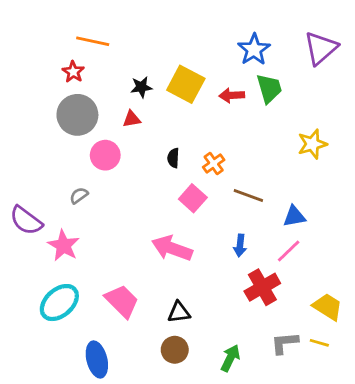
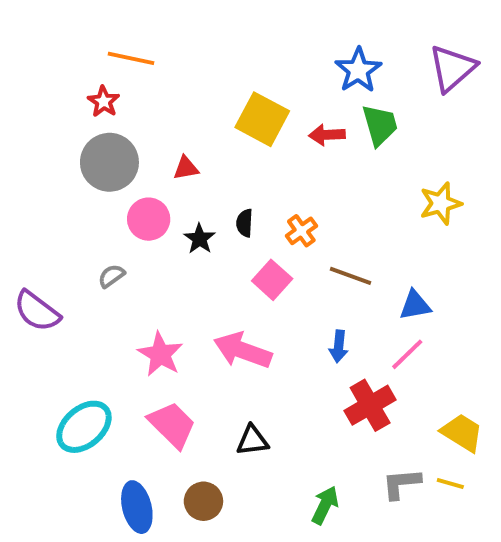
black star: (141, 87) -> (200, 239), moved, turned -30
pink star: (64, 246) -> (160, 354), moved
brown circle: (175, 350) -> (203, 501), moved

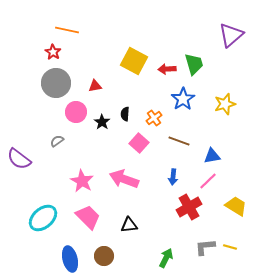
blue star: (358, 70) -> (183, 99), moved
yellow trapezoid: (462, 433) -> (236, 206), moved

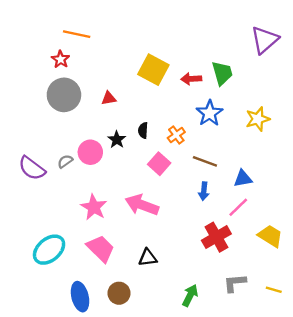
pink circle: (76, 112) -> (90, 152), moved
purple semicircle: (19, 159) -> (32, 168), moved
blue arrow: (173, 177) -> (204, 191), moved
yellow line: (230, 247) -> (274, 290), moved

